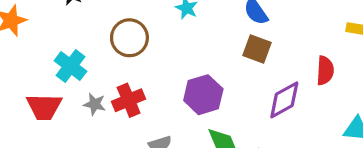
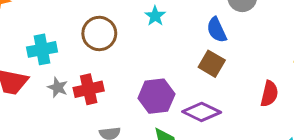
cyan cross: (70, 66) -> (42, 49), turned 32
purple diamond: (284, 100) -> (202, 112), moved, turned 45

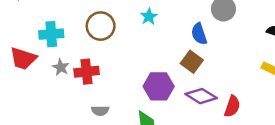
red semicircle: (269, 94) -> (232, 106), moved
purple hexagon: (156, 96) -> (159, 86), moved
purple diamond: (202, 112) -> (201, 96), moved

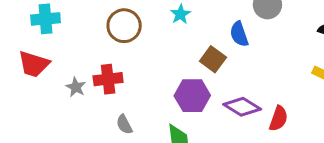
cyan cross: (51, 34) -> (46, 19), moved
brown square: (192, 62) -> (213, 59), moved
gray star: (61, 67) -> (76, 87), moved
gray semicircle: (100, 111) -> (124, 124), turned 63

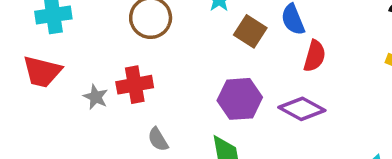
brown square: (213, 59) -> (250, 31), moved
red semicircle: (279, 119) -> (315, 56), moved

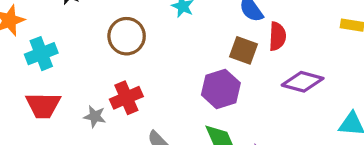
brown square: (250, 31) -> (243, 50), moved
purple diamond: (302, 109) -> (303, 82), moved

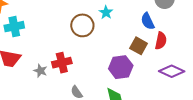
brown circle: (127, 36) -> (82, 25), moved

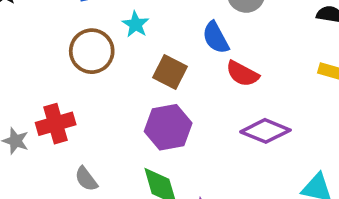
red semicircle: (161, 41) -> (242, 74), turned 108
brown square: (139, 46) -> (170, 72), moved

